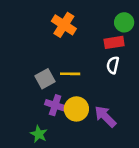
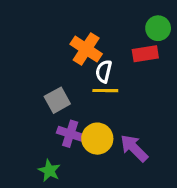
orange cross: (64, 25) -> (86, 49), moved
white semicircle: (113, 65) -> (104, 71), moved
yellow line: (70, 74) -> (105, 91), moved

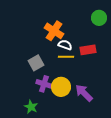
red rectangle: (145, 54) -> (88, 50), moved
white semicircle: (104, 71) -> (65, 45), turned 96

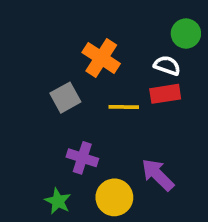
white semicircle: (65, 45) -> (167, 66), moved
gray square: (36, 63) -> (65, 98), moved
yellow circle: (61, 87) -> (114, 197), moved

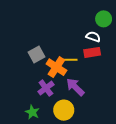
orange cross: (101, 58) -> (56, 67), moved
purple cross: (82, 158) -> (46, 88), turned 35
purple arrow: (158, 175) -> (75, 87), moved

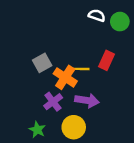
white semicircle: (93, 37) -> (97, 15), moved
red rectangle: (92, 52) -> (106, 60), turned -56
purple arrow: (75, 87) -> (87, 100), turned 144

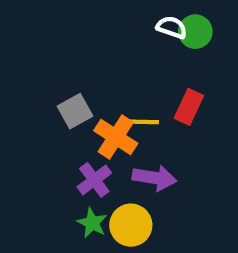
green circle: (120, 22) -> (195, 32), moved
green star: (37, 130) -> (92, 223), moved

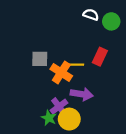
green circle: (195, 32) -> (111, 21), moved
gray square: (75, 111) -> (40, 59), turned 30
purple cross: (94, 180) -> (59, 107), moved

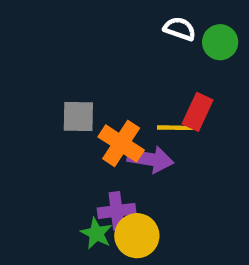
yellow line: (75, 65) -> (175, 128), moved
purple arrow: (82, 94) -> (150, 159), moved
purple cross: (59, 107) -> (117, 211), turned 30

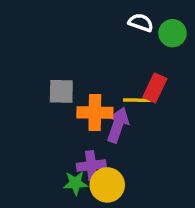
orange cross: (121, 143) -> (95, 113), turned -32
purple arrow: (150, 159) -> (118, 125), turned -80
green star: (96, 233) -> (75, 183), turned -30

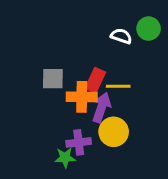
white semicircle: (141, 23) -> (121, 36), moved
red rectangle: (155, 88) -> (95, 80), moved
yellow circle: (107, 185) -> (114, 132), moved

